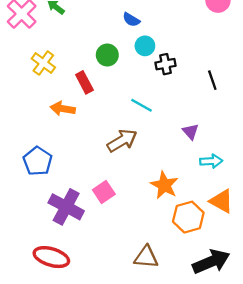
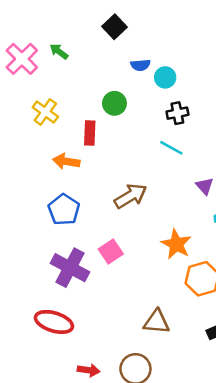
blue semicircle: (131, 20) -> (140, 65), turned -36
cyan circle: (145, 46) -> (165, 77), moved
red rectangle: (84, 82) -> (90, 133), turned 30
cyan line: (142, 105) -> (171, 148), moved
blue pentagon: (38, 161) -> (64, 210), moved

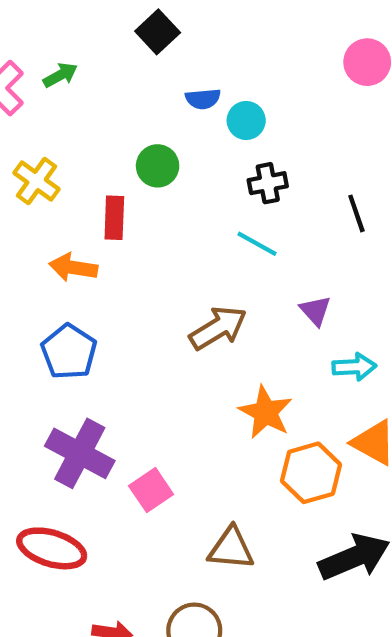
green arrow: (59, 51) -> (60, 75), turned 114
brown arrow: (131, 196) -> (218, 328), moved
pink square: (111, 252) -> (151, 490), moved

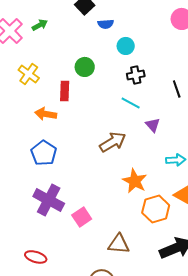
blue semicircle: (203, 99) -> (106, 24), moved
purple triangle: (315, 311) -> (153, 125), moved
red ellipse: (52, 548) -> (36, 257), moved, size x0.7

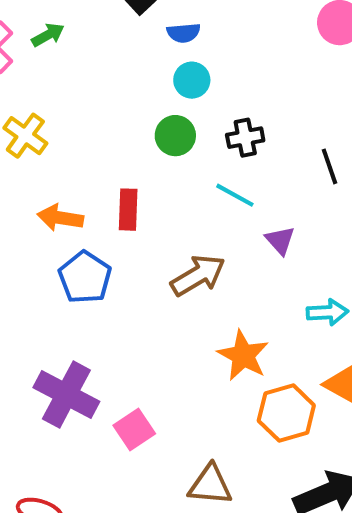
cyan circle: (126, 46) -> (192, 80), moved
green circle: (85, 67) -> (175, 136), moved
red rectangle: (65, 91) -> (128, 210), moved
blue pentagon: (44, 153) -> (85, 277), moved

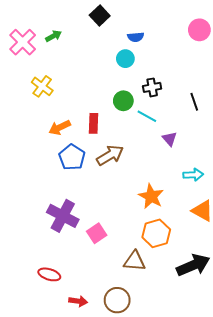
blue semicircle: (184, 33) -> (136, 37), moved
green circle: (175, 136) -> (123, 101), moved
orange arrow: (60, 218) -> (60, 127), turned -35
brown arrow: (198, 275) -> (110, 155), moved
orange hexagon: (286, 413) -> (156, 233), moved

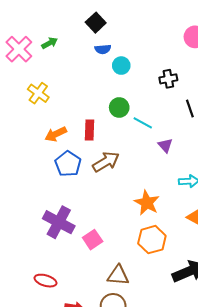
blue semicircle: (136, 37) -> (103, 49), moved
black cross: (152, 87) -> (168, 79), moved
brown triangle: (135, 261) -> (118, 275), moved

